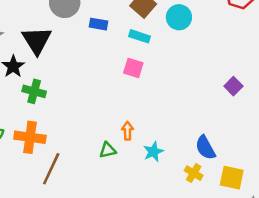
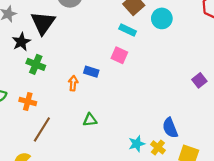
blue rectangle: (98, 24) -> (91, 72), moved
orange arrow: (128, 131) -> (73, 83), moved
orange cross: (30, 137) -> (28, 101), size x0.7
cyan star: (153, 152) -> (137, 144), moved

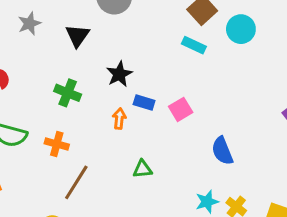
black triangle: (43, 23) -> (77, 36), size x0.7
black star: (21, 42) -> (119, 74), moved
pink square: (119, 55) -> (181, 109), moved, turned 35
blue semicircle: (170, 128) -> (222, 151), moved

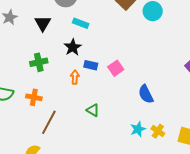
cyan rectangle: (194, 45) -> (81, 23), moved
green cross: (68, 93) -> (39, 62), turned -30
green triangle: (142, 169) -> (93, 110), turned 40

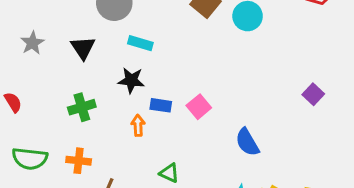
black star: (73, 47) -> (131, 80), turned -30

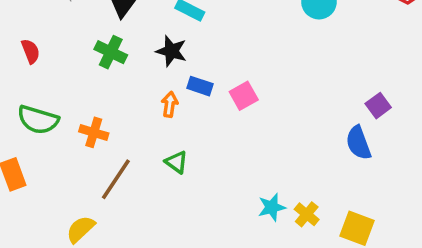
green cross: (82, 107) -> (111, 52), moved, turned 32
blue semicircle: (247, 142) -> (358, 143), moved
green triangle: (169, 173) -> (176, 162), moved

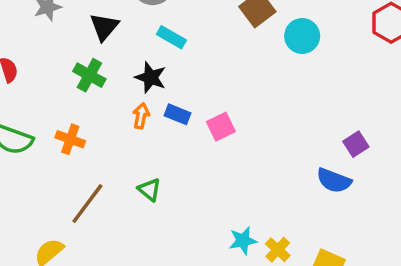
orange arrow: (170, 104) -> (141, 116), moved
orange cross: (94, 132) -> (70, 139), moved
blue semicircle: (358, 143) -> (334, 181), turned -52

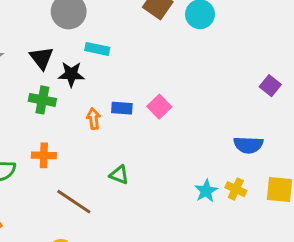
black star: (151, 78) -> (71, 74), moved
blue semicircle: (334, 181) -> (248, 145), moved
brown line: (87, 204) -> (74, 202), turned -75

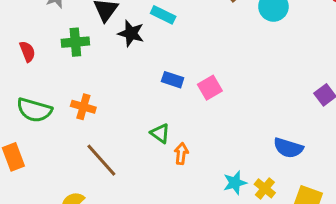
green cross: (42, 100) -> (75, 42), moved, turned -30
orange arrow: (94, 119) -> (181, 154), moved
green triangle: (119, 175) -> (160, 133), moved

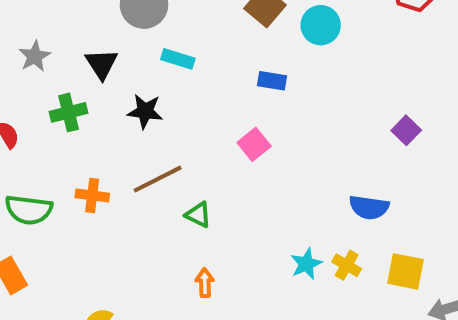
black star: (131, 33) -> (145, 111), moved
blue rectangle: (173, 80) -> (272, 81), moved
orange arrow: (181, 154) -> (205, 283), moved
brown line: (101, 160) -> (158, 179), moved, turned -66

